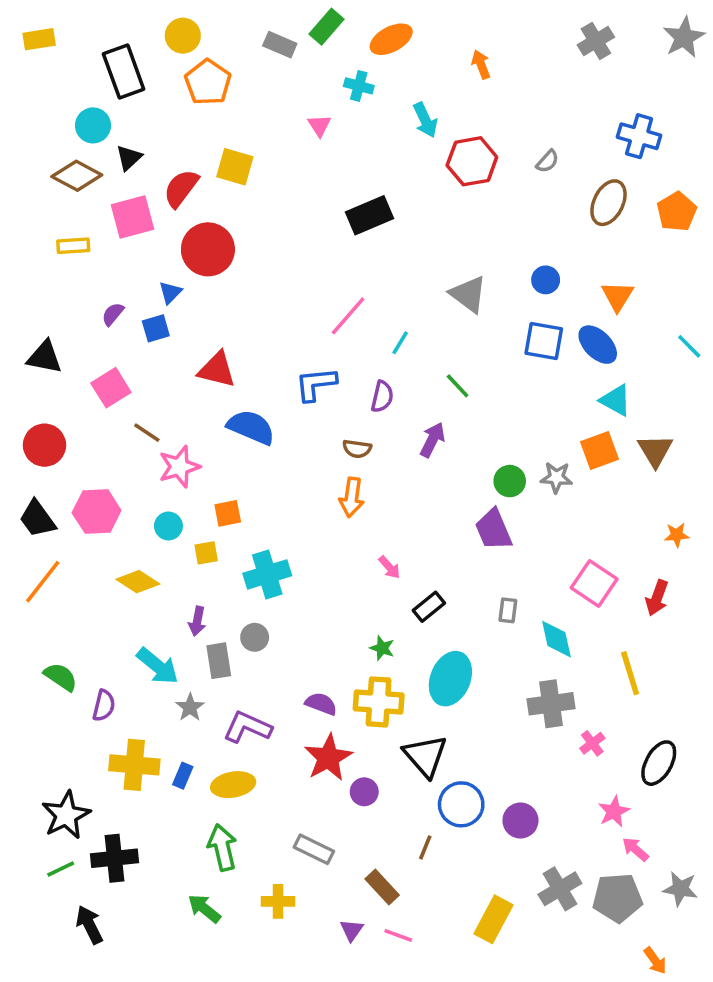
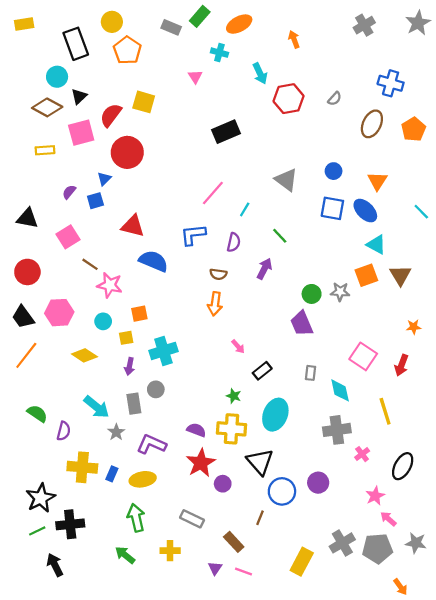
pink star: (179, 467) -> (110, 285), turned 30
purple arrow: (197, 621) -> (129, 366), moved
purple circle: (520, 821) -> (318, 483), moved

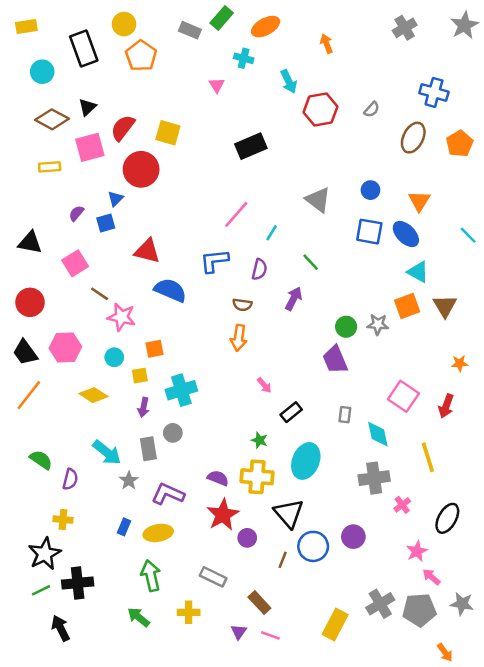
cyan circle: (57, 77) -> (42, 72), moved
yellow square: (144, 102) -> (168, 133), moved
yellow cross: (82, 467) -> (63, 520), moved, size x0.6
brown line: (260, 518) -> (283, 560), moved

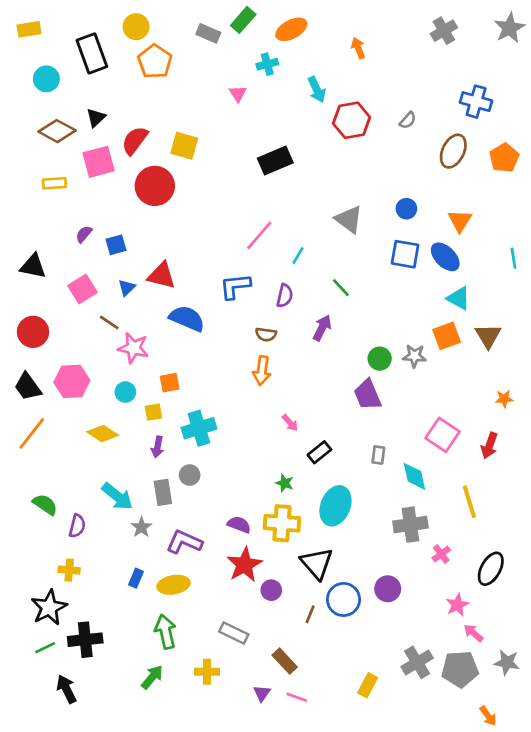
cyan cross: (244, 58) -> (267, 64), turned -30
blue triangle: (115, 199) -> (127, 288), moved
cyan line: (468, 235) -> (513, 258), turned 36
green arrow: (139, 617) -> (152, 677), turned 90
yellow rectangle: (335, 624) -> (368, 685), size x0.7

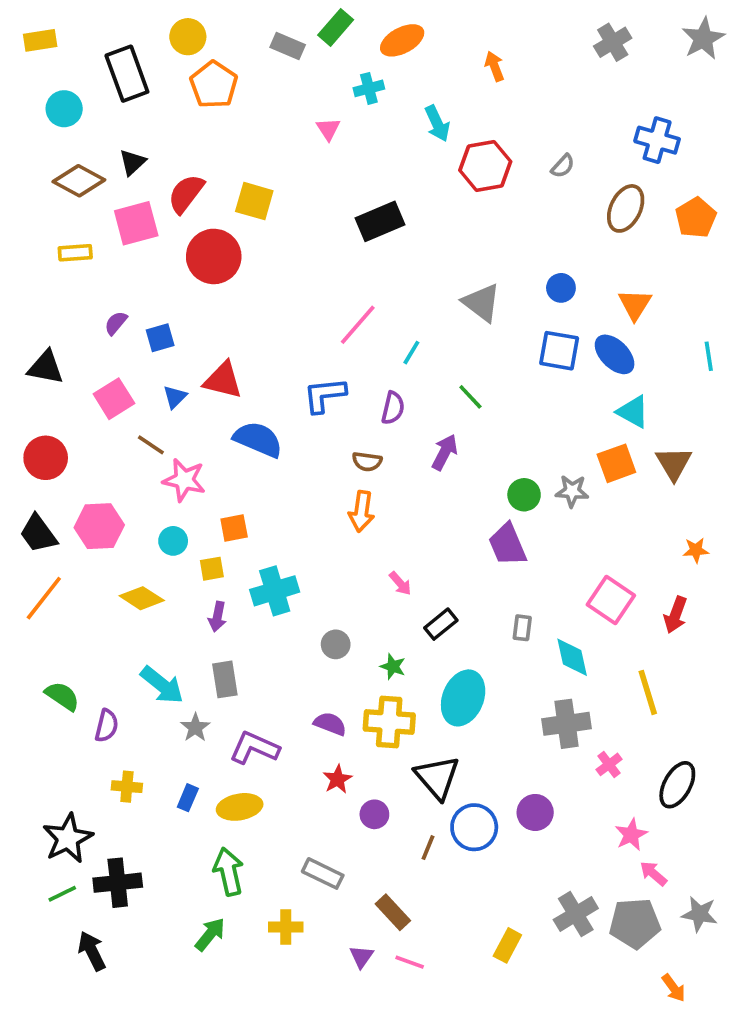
gray circle: (190, 475) -> (336, 644), moved
red star: (244, 565) -> (337, 779), size x0.6
yellow cross: (69, 570) -> (127, 787), moved

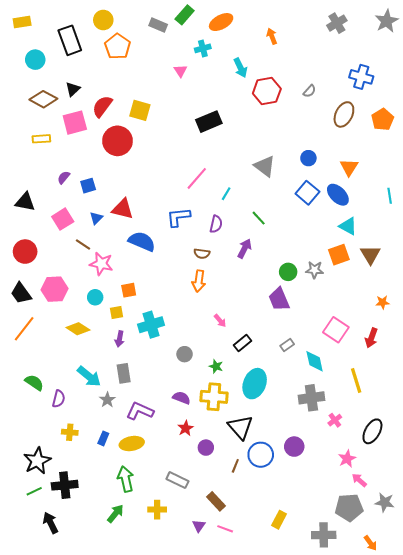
blue square: (559, 351) -> (307, 193), turned 30
gray rectangle: (522, 628) -> (287, 345), turned 48
gray cross: (576, 914) -> (324, 535), moved, turned 30

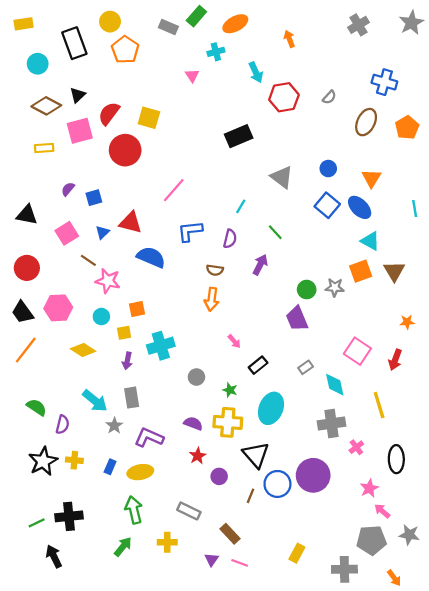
black rectangle: (209, 122) -> (239, 136), moved
pink line: (197, 178) -> (174, 190), moved
black ellipse: (372, 431) -> (396, 459), turned -30
purple circle: (294, 447) -> (313, 475), size x1.6
black star: (37, 461) -> (43, 461), moved

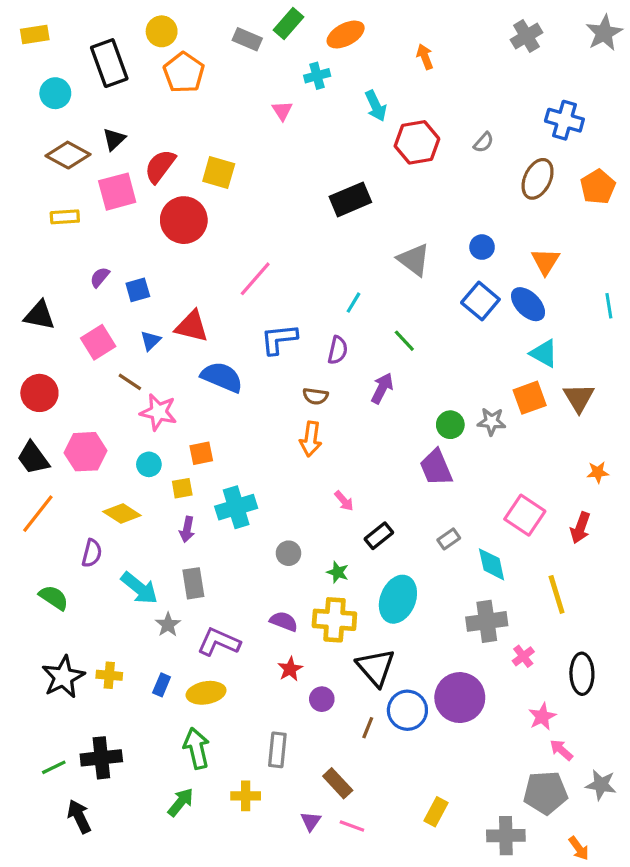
purple semicircle: (62, 425) -> (92, 553), moved
gray rectangle: (189, 511) -> (277, 750), turned 70

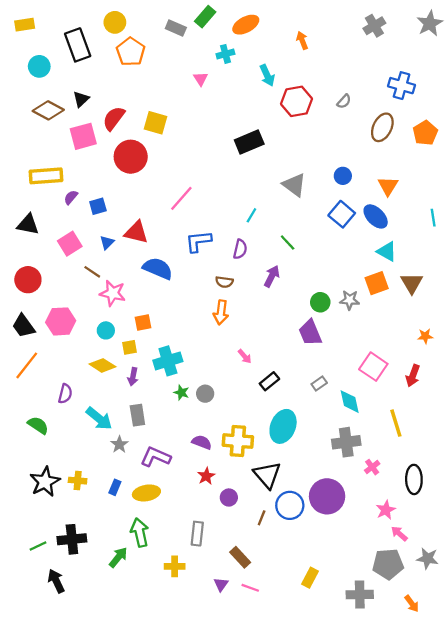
yellow rectangle: (65, 217) -> (46, 176), moved, size x1.6
yellow diamond: (122, 514) -> (102, 365), moved
green star: (338, 572) -> (181, 393), moved
green arrow: (181, 802) -> (118, 557), moved

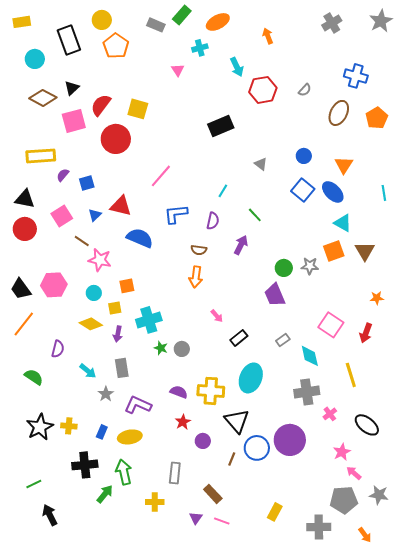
gray triangle: (294, 185) -> (261, 164), size x0.6
red circle: (28, 280) -> (25, 229), moved
cyan arrow: (99, 418) -> (88, 371), size x0.7
black ellipse: (414, 479) -> (367, 425), turned -50
black cross: (72, 539) -> (85, 465), moved

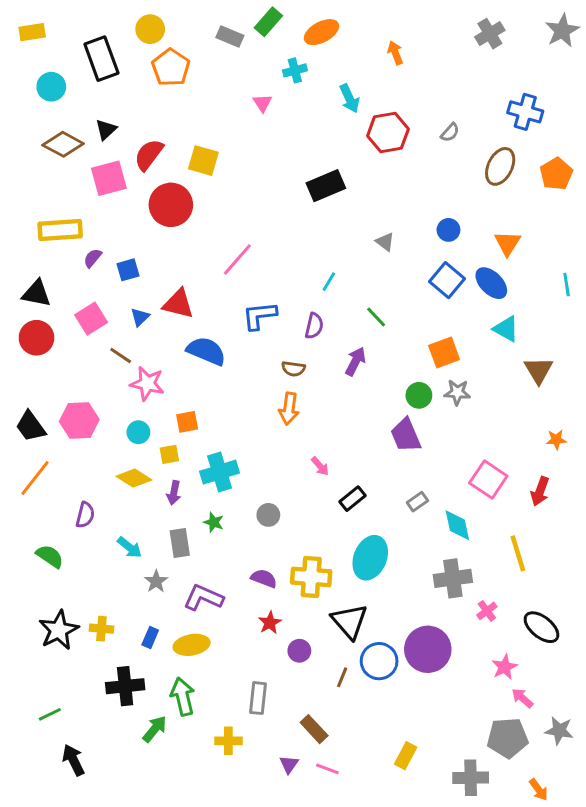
orange square: (334, 251) -> (444, 352), moved
green star: (161, 348) -> (214, 522), moved

